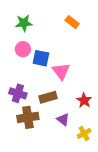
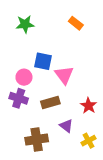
pink circle: (23, 49) -> (24, 77), moved
brown cross: (28, 117) -> (37, 140), moved

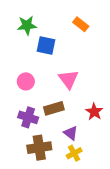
blue square: (43, 61) -> (46, 46), moved
purple cross: (19, 98) -> (28, 117), moved
yellow cross: (88, 141) -> (74, 153), moved

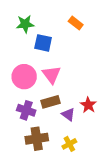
pink triangle: (68, 79) -> (51, 75), moved
pink circle: (26, 81) -> (24, 77), size x1.5
purple triangle: (71, 133) -> (68, 114), moved

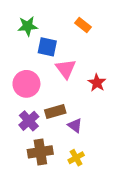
pink triangle: (51, 75) -> (66, 69), moved
red star: (88, 105) -> (97, 83), moved
purple cross: (26, 110) -> (29, 121), turned 30

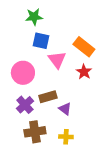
orange rectangle: (83, 25) -> (84, 47), moved, size x1.5
green star: (28, 26) -> (34, 17), moved
yellow cross: (76, 158) -> (66, 137), turned 32

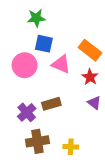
pink triangle: (57, 60) -> (61, 64), turned -30
pink circle: (23, 73) -> (25, 65), moved
purple triangle: (65, 109) -> (94, 103), moved

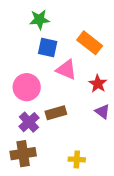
orange rectangle: (90, 50) -> (90, 43), moved
pink circle: (25, 65) -> (27, 87), moved
brown cross: (37, 141) -> (23, 154), moved

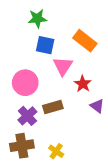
pink triangle: (66, 70) -> (63, 66), turned 40
red star: (98, 84) -> (83, 84), moved
yellow cross: (77, 159) -> (56, 151), moved, turned 32

